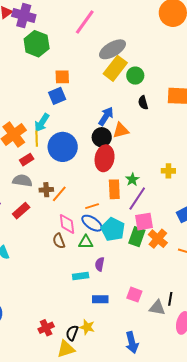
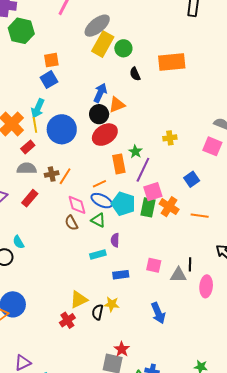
red ellipse: (105, 158) -> (105, 135), turned 55
green triangle: (86, 242) -> (98, 220), turned 35
red cross: (46, 328) -> (67, 320), moved
yellow triangle: (66, 349) -> (79, 300), moved

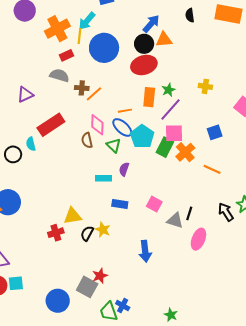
red rectangle: (30, 198) -> (51, 125), moved, size x1.5

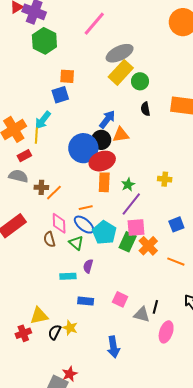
blue circle: (104, 48) -> (83, 148), moved
orange rectangle: (149, 97) -> (104, 182), moved

